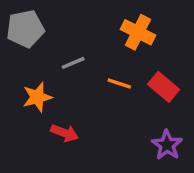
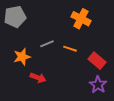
gray line: (73, 63) -> (47, 44), moved
red rectangle: (164, 87) -> (97, 61), moved

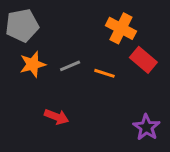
orange star: (22, 57) -> (33, 64), moved
red rectangle: (97, 61) -> (143, 60), moved

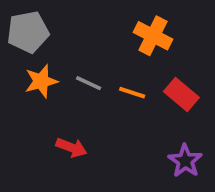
red rectangle: (143, 60) -> (181, 95), moved
gray line: (70, 66) -> (89, 83), turned 48

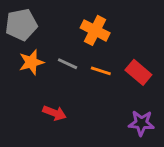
orange cross: (153, 36) -> (95, 30), moved
purple star: (185, 161) -> (141, 123), turned -30

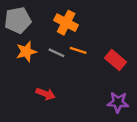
orange cross: (95, 30) -> (66, 23), moved
orange line: (101, 71) -> (78, 50), moved

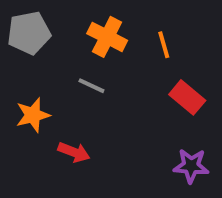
orange line: (78, 50) -> (164, 45), moved, turned 56
orange star: (26, 52) -> (33, 115), moved

